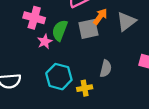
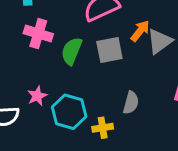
orange arrow: (100, 17) -> (140, 31), moved
pink star: (45, 42) -> (37, 96), moved

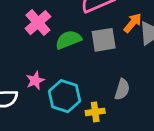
pink cross: (38, 34) -> (38, 23), turned 30
green semicircle: (72, 51) -> (68, 40), turned 45

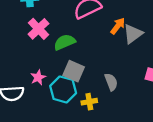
gray square: (104, 40) -> (74, 71), moved, turned 35
gray semicircle: (122, 89) -> (111, 82), turned -36

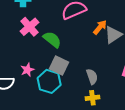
green semicircle: (65, 42) -> (52, 40), turned 60
yellow cross: (89, 102) -> (92, 98), moved

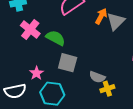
gray semicircle: (92, 77) -> (97, 77), moved, turned 140
cyan hexagon: (49, 81) -> (52, 94), moved

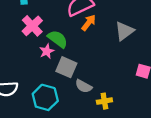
orange arrow: (101, 16) -> (89, 23), moved
pink star: (36, 73) -> (47, 51), moved
gray semicircle: (97, 77) -> (84, 86), moved

